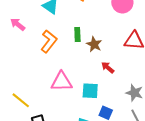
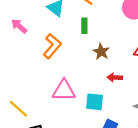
green rectangle: (77, 34) -> (84, 26), moved
red arrow: (108, 68) -> (115, 77), turned -40

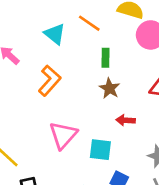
green rectangle: (84, 26) -> (105, 58), moved
pink triangle: (64, 90) -> (63, 135), turned -50

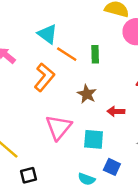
orange line: (89, 23) -> (67, 54), moved
brown star: (110, 88) -> (87, 94), moved

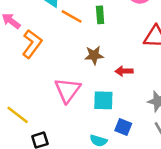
orange L-shape: (44, 77) -> (32, 44), moved
brown star: (87, 94) -> (94, 55), turned -30

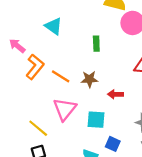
orange line: (72, 16) -> (61, 76), moved
yellow line: (18, 115) -> (38, 128), moved

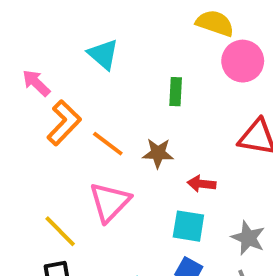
cyan square: (96, 120) -> (188, 226), moved

